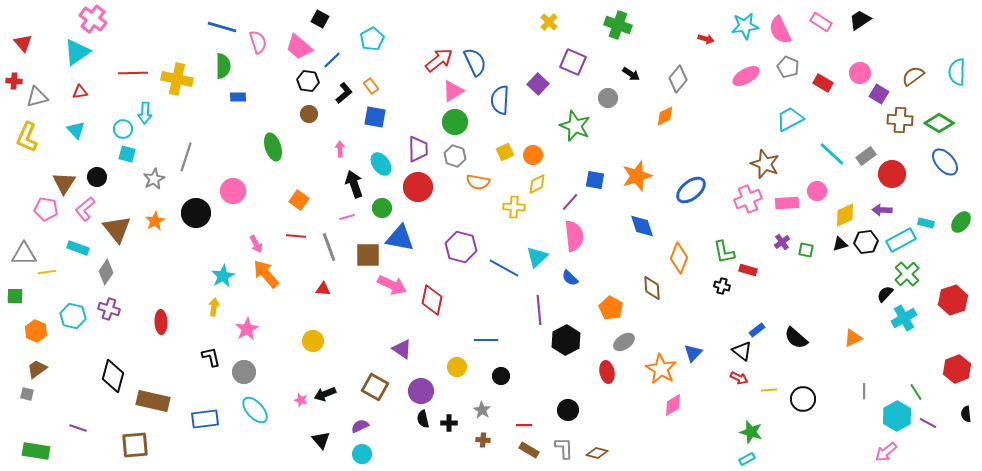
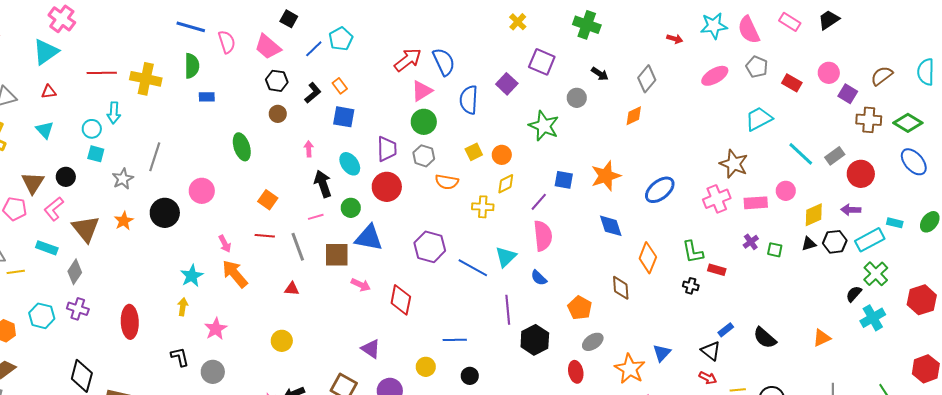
blue line: (332, 60) -> (314, 49), moved
pink arrow: (392, 285) -> (361, 285), size x0.7
red ellipse: (161, 322) -> (130, 322), size x1.4

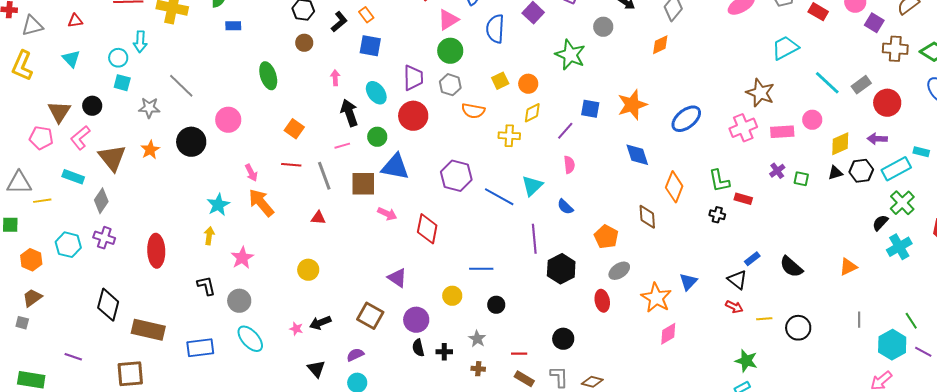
gray line: (155, 157) -> (181, 86), turned -64
gray star: (123, 179) -> (149, 108), turned 30
pink semicircle: (543, 236) -> (569, 165), size x0.6

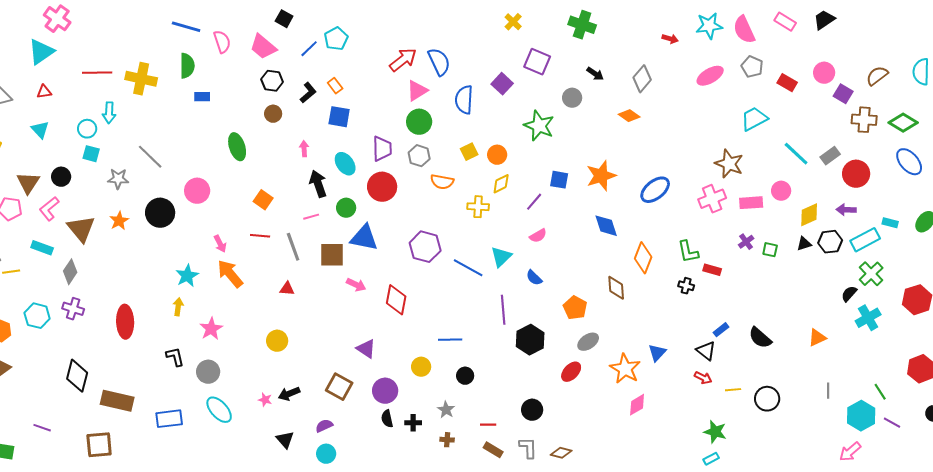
orange diamond: (660, 45) -> (629, 116), turned 60
pink semicircle: (569, 165) -> (538, 236), turned 66
red ellipse: (602, 301) -> (571, 372), turned 55

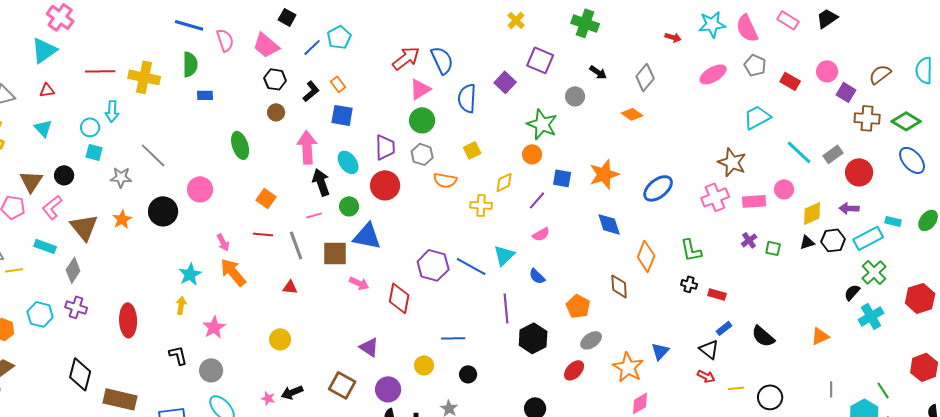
pink arrow: (304, 149) -> (307, 147), size x2.0
orange circle: (497, 155) -> (532, 154), moved
purple hexagon: (425, 247) -> (433, 265), moved
red rectangle: (712, 270) -> (717, 294), moved

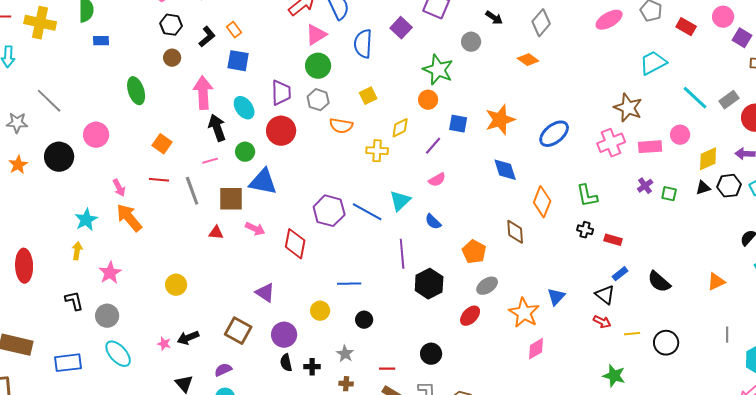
red triangle: (290, 287) -> (216, 233), moved

